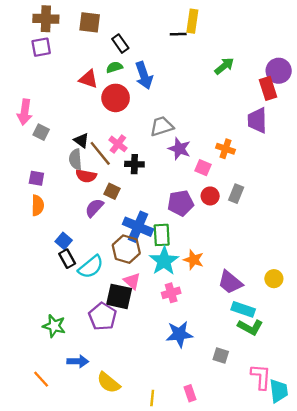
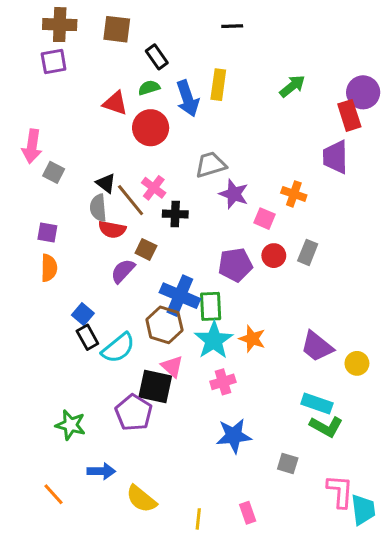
yellow rectangle: (192, 21) -> (218, 85), moved
black line: (178, 34) -> (232, 26), moved
purple trapezoid: (230, 282) -> (317, 346), moved

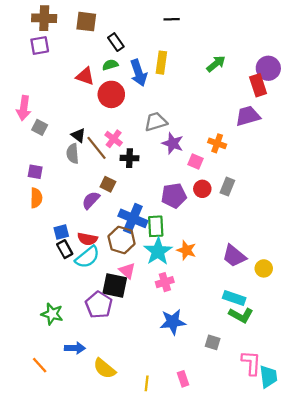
purple trapezoid: (335, 157) -> (248, 116), turned 75
red semicircle: (112, 229) -> (87, 239), moved
blue square: (83, 314) -> (61, 232), turned 35

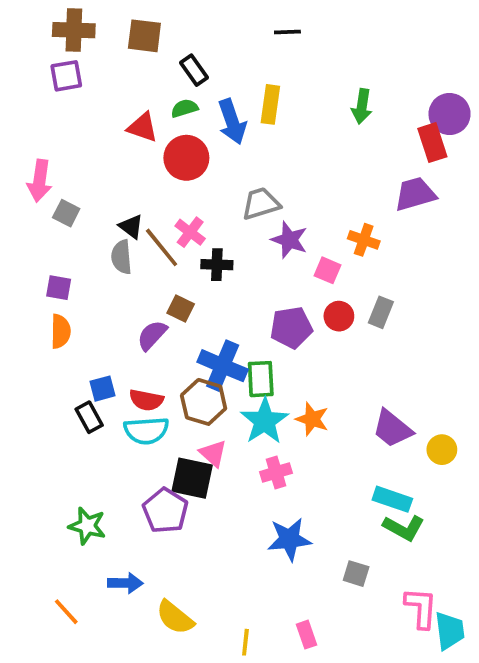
green arrow: (216, 64) -> (362, 106), turned 138
black rectangle: (65, 249) -> (89, 417), moved
cyan semicircle: (87, 257) -> (146, 431), turned 35

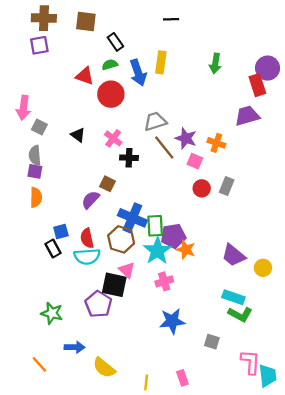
purple star: (289, 240) -> (186, 138), moved
brown line: (162, 247) -> (164, 147), moved
gray semicircle: (122, 257) -> (35, 155), moved
purple pentagon: (291, 328) -> (173, 236), moved
red semicircle: (146, 400) -> (87, 238), turned 66

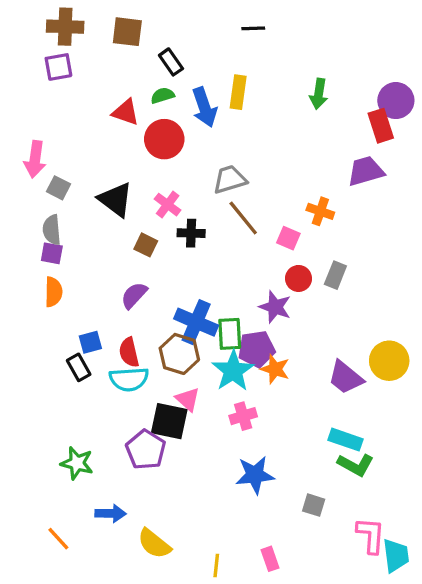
black triangle: (78, 135) -> (116, 200), size x1.6
purple star: (186, 138) -> (275, 307), moved
brown square: (107, 184) -> (146, 245), moved
yellow circle: (263, 268) -> (389, 361), moved, size x1.5

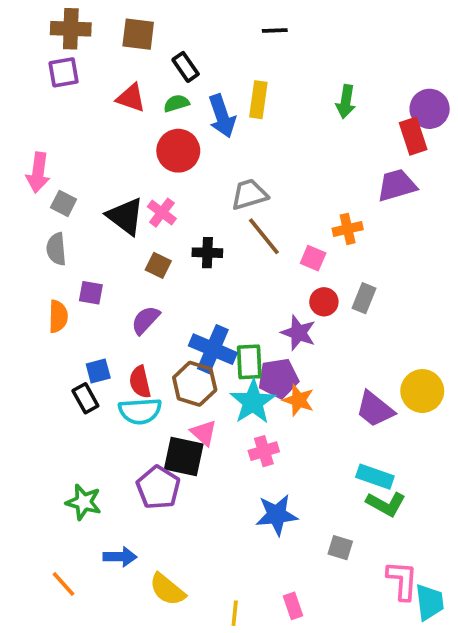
red triangle: (126, 112) -> (131, 98), moved
pink cross: (168, 205) -> (162, 213), moved
orange cross: (320, 211) -> (348, 229), turned -32
purple square: (52, 253) -> (91, 293), moved

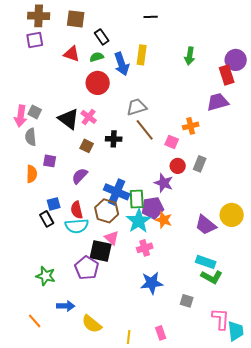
pink arrow: (38, 173) -> (21, 116), moved

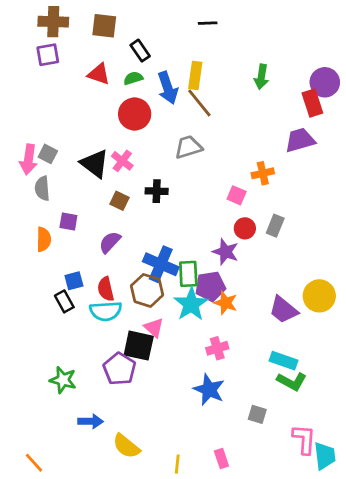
brown line: (145, 130) -> (199, 103), moved
pink cross: (145, 248) -> (217, 348), moved
blue star: (152, 283) -> (209, 390), turned 30
orange line: (35, 321) -> (34, 463), moved

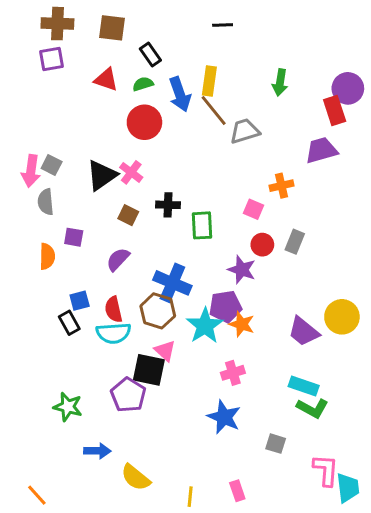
gray trapezoid: (188, 147) -> (245, 131), moved
black triangle: (95, 164) -> (102, 175), turned 48
green rectangle: (188, 274) -> (202, 225), moved

